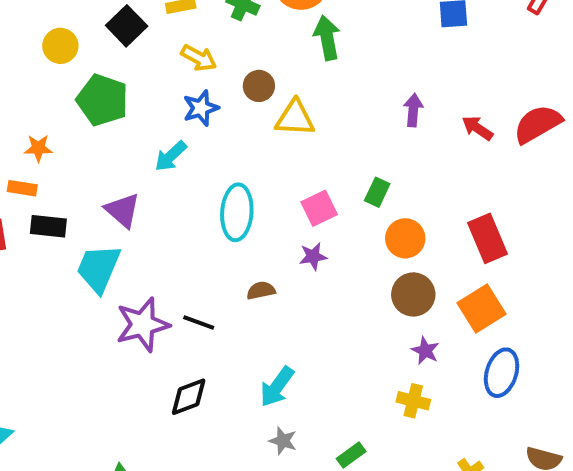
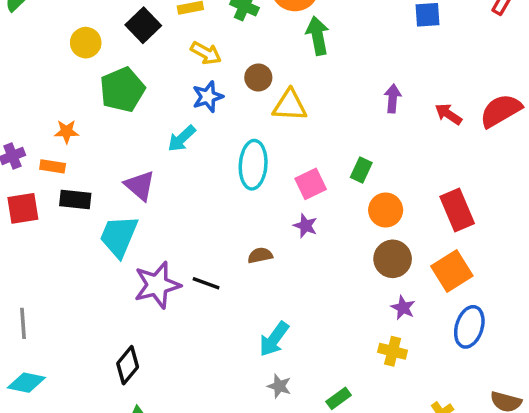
green pentagon: (102, 100) -> (122, 90), turned 30
cyan ellipse: (237, 212) -> (253, 165), moved
purple star: (313, 256) -> (305, 226), turned 30
black diamond: (189, 397) -> (128, 365), moved, turned -30

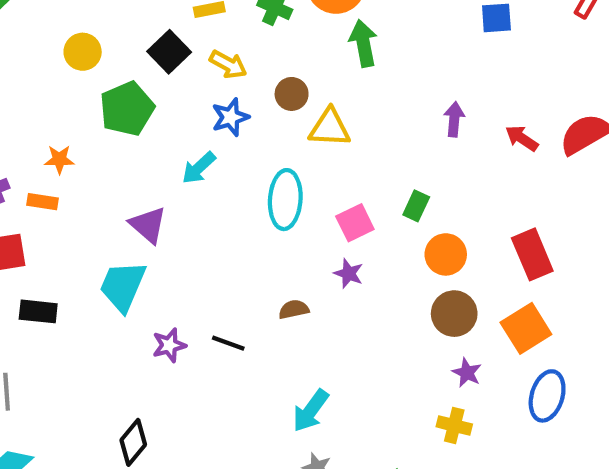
black square: (143, 25) -> (169, 52), moved
black rectangle: (75, 200) -> (38, 311), moved
purple star: (157, 285) -> (169, 345), size x0.6

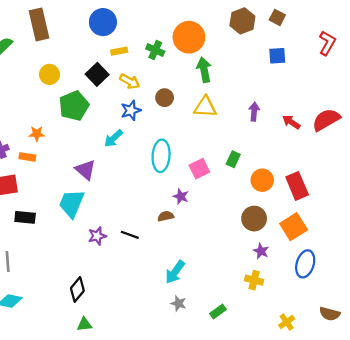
yellow triangle: (330, 128) -> (205, 107), moved
orange circle: (446, 254) -> (262, 180), moved
purple star: (349, 273) -> (181, 196), moved

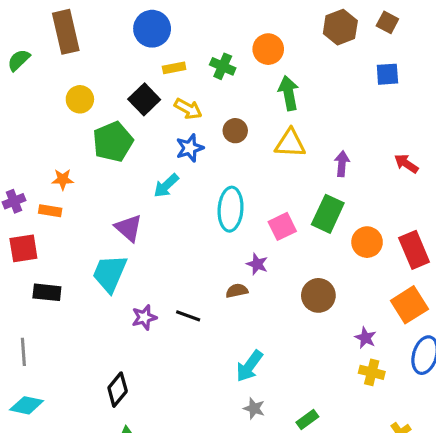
orange circle: (189, 37) -> (268, 49), size x0.7
purple arrow: (254, 112) -> (342, 164), moved
green rectangle: (233, 159) -> (328, 214), size x1.6
brown circle: (254, 219) -> (318, 295), moved
yellow cross: (254, 280) -> (372, 372), moved

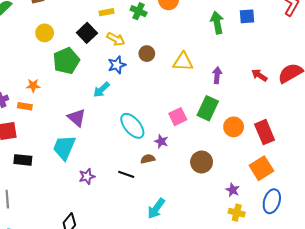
green arrow: (289, 93) -> (217, 23), moved
cyan ellipse: (231, 209) -> (132, 126), moved, turned -44
black line: (188, 316) -> (126, 174), moved

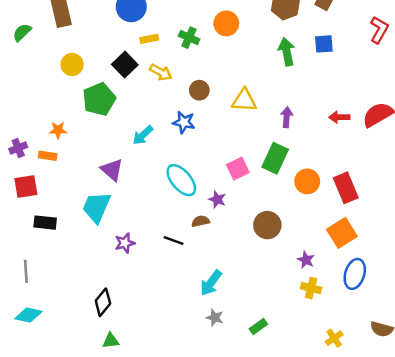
blue star: (117, 65) -> (184, 122), moved, turned 30
red arrow: (259, 75) -> (339, 117), turned -35

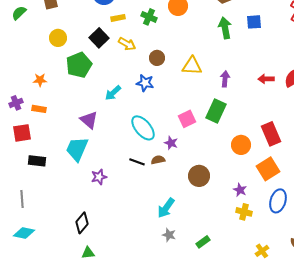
orange star: (58, 130) -> (40, 80), moved
orange circle: (307, 181) -> (241, 145), moved
brown circle: (267, 225) -> (199, 176), moved
black line: (174, 241) -> (137, 162), moved

